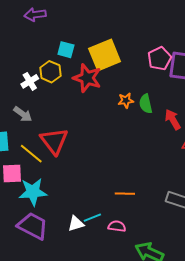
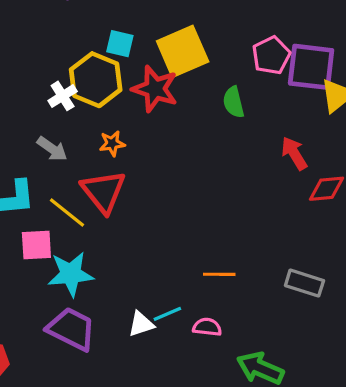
yellow hexagon: (50, 72) -> (96, 80), size x1.5
orange star: (126, 100) -> (112, 143), moved
green semicircle: (146, 104) -> (234, 102), moved

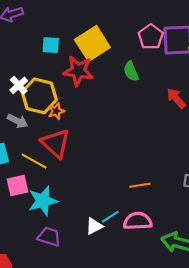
yellow hexagon: (96, 80) -> (39, 96), moved
pink semicircle: (207, 327) -> (138, 221), size x1.5
purple trapezoid: (71, 329) -> (49, 237), size x0.7

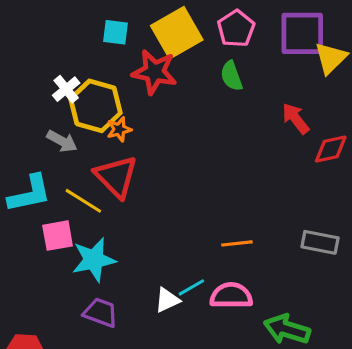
pink pentagon: (151, 37) -> (236, 29), moved

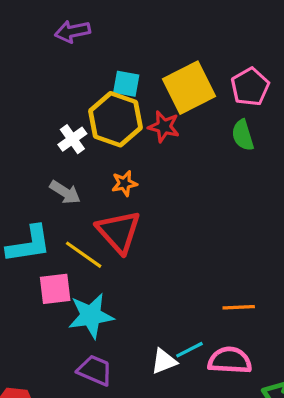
red star: (154, 72) -> (164, 127), size x0.7
yellow hexagon: (96, 106) -> (115, 119), moved

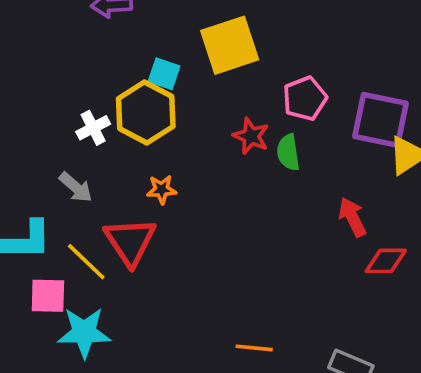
yellow square: (189, 88) -> (230, 45), moved
red star: (164, 127) -> (251, 136), moved
orange star: (124, 183) -> (162, 189), moved

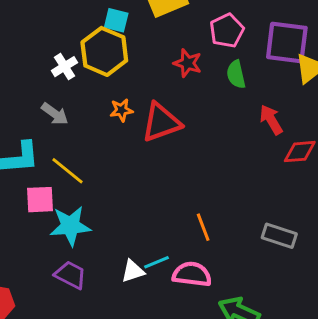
green semicircle: (288, 152) -> (236, 74), moved
red triangle: (130, 241) -> (161, 122), moved, turned 48
orange line: (254, 348) -> (203, 227), turned 68

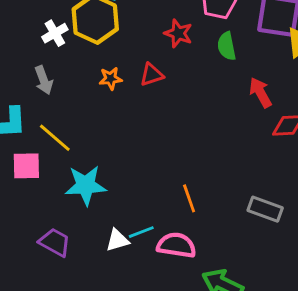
gray arrow: (55, 114) -> (44, 80), turned 32
red triangle: (161, 122) -> (152, 75), moved, size x0.6
cyan star: (70, 226) -> (86, 185), moved

